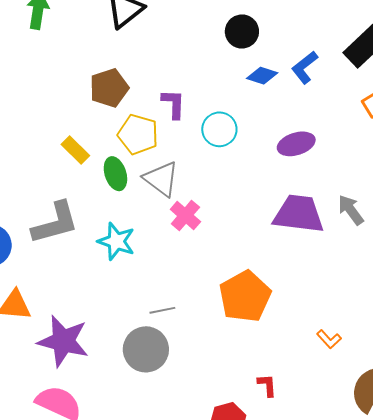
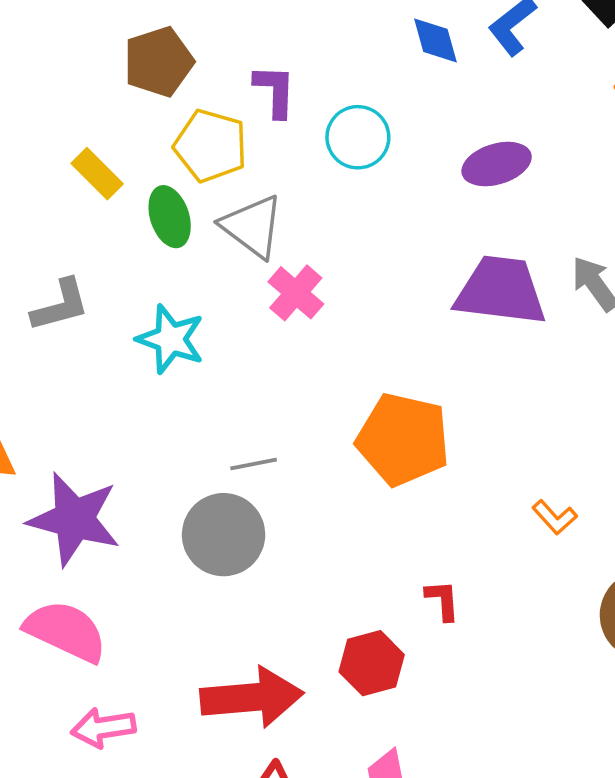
blue diamond: (262, 76) -> (435, 40), turned 56
gray L-shape: (55, 223) -> (60, 305), size x0.7
orange pentagon: (245, 296) -> (403, 439), turned -30

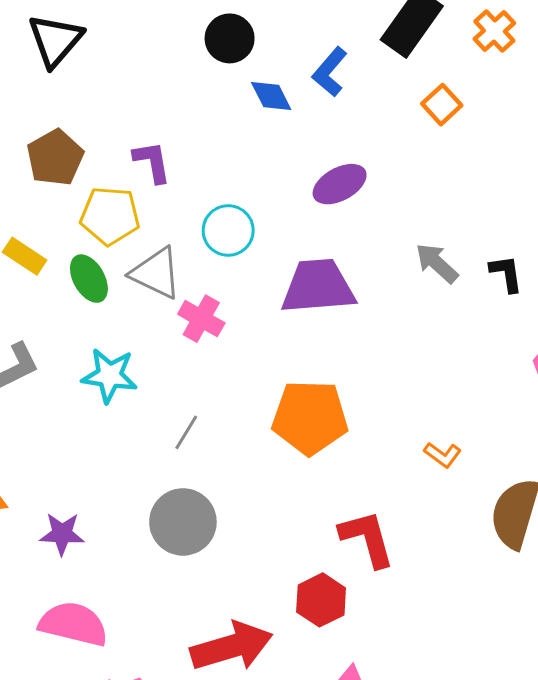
cyan circle: (358, 137) -> (228, 230), moved
purple trapezoid: (501, 291) -> (318, 287), moved
gray line: (254, 464) -> (186, 432), moved, turned -36
purple star: (74, 519) -> (62, 534), size x0.6
red L-shape: (443, 600) -> (367, 539), size x1.8

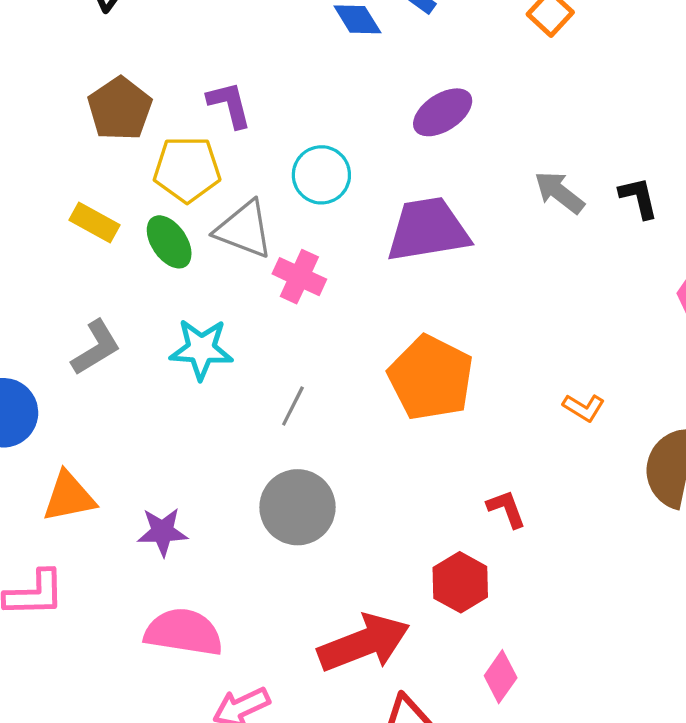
orange pentagon: (310, 417) -> (431, 378), turned 30
red L-shape: (367, 539) -> (506, 509), size x0.6

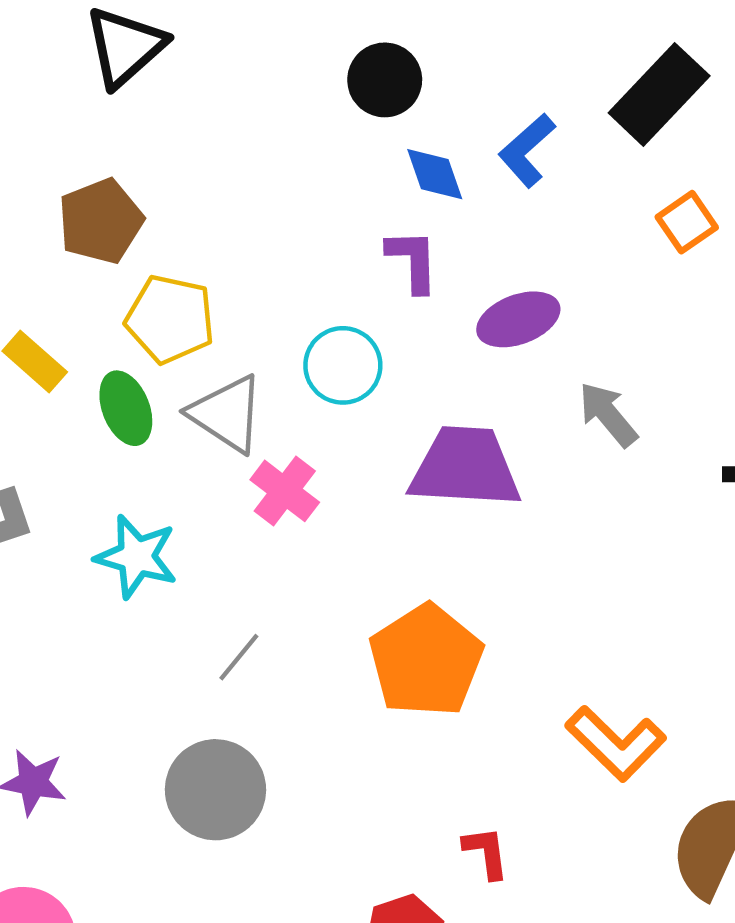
purple L-shape: (229, 105) -> (413, 261), moved
gray arrow: (559, 192) -> (608, 414), moved
orange L-shape: (584, 408) -> (616, 743), size x1.8

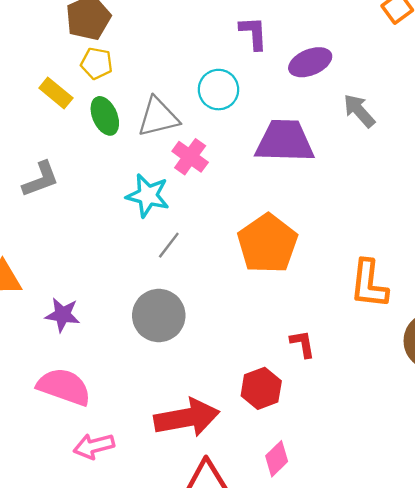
yellow pentagon: (170, 319) -> (97, 63), moved, size x0.7
gray triangle: (227, 414) -> (158, 117), turned -45
cyan star: (136, 557) -> (148, 196), moved
orange L-shape: (616, 743) -> (369, 284), turned 54

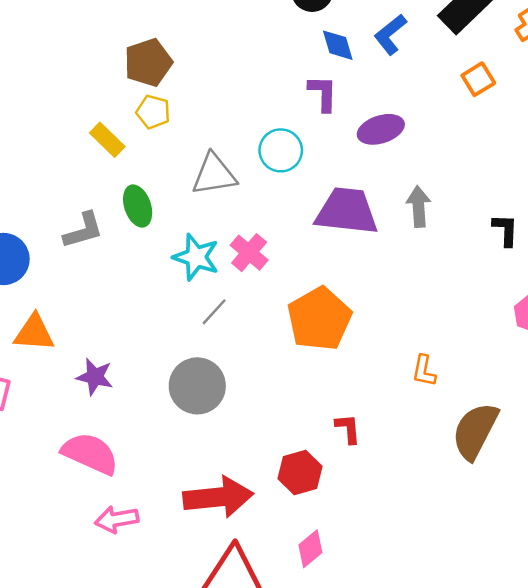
gray arrow: (359, 111) -> (419, 207), moved, turned 33
green ellipse: (105, 116) -> (138, 206), moved
pink cross: (190, 157) -> (249, 253), moved
orange L-shape: (369, 284) -> (424, 371), size x0.6

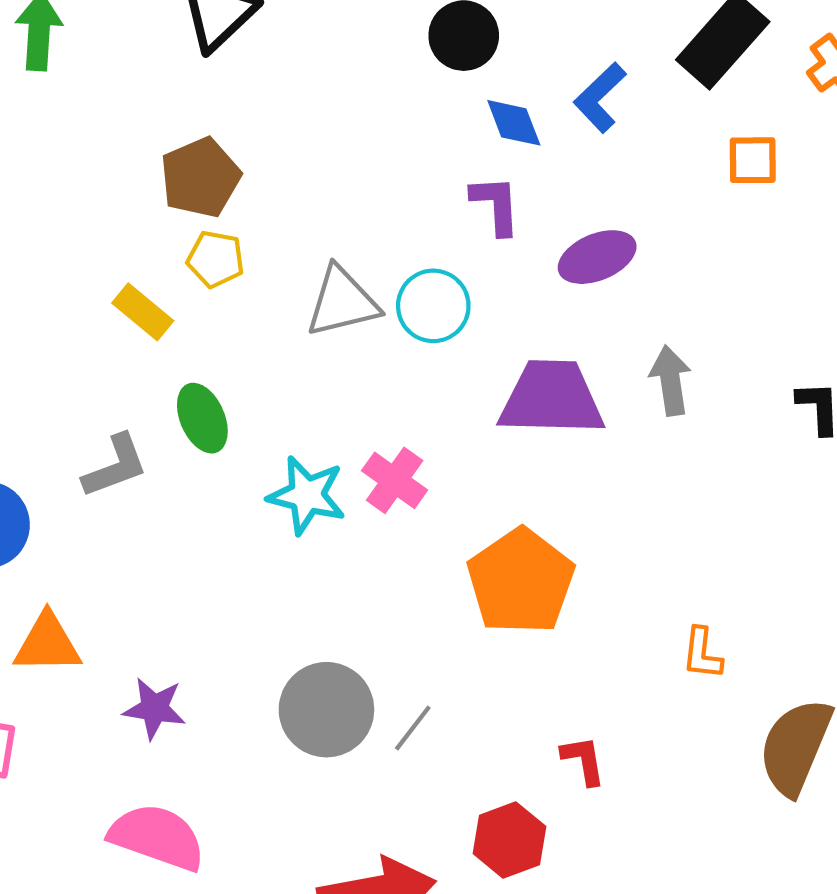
orange square: (478, 79) -> (753, 160), turned 36
gray triangle: (214, 174) -> (342, 302), moved
gray line: (214, 312) -> (413, 728), moved

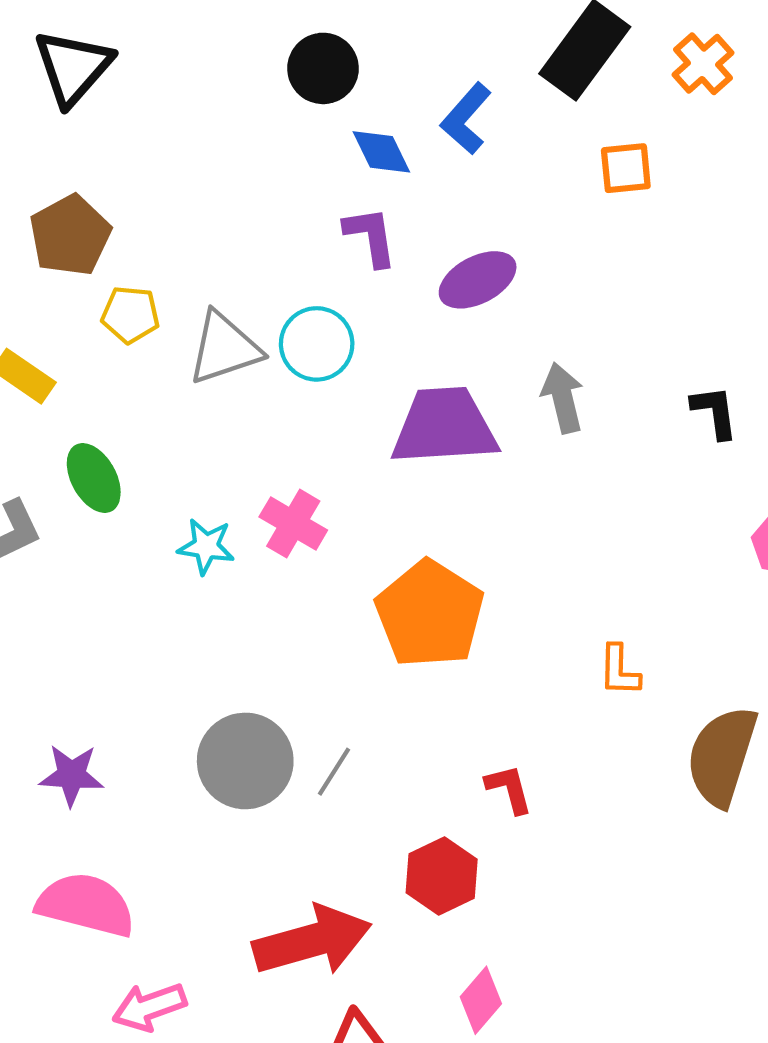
yellow pentagon: (216, 259) -> (130, 315), moved
cyan star: (307, 495) -> (206, 546), size x0.7

